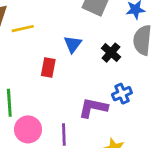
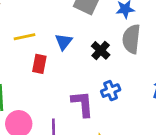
yellow line: (23, 29) -> (25, 37), moved
purple L-shape: (93, 108) -> (82, 104), turned 72

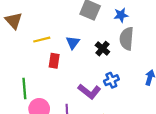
purple L-shape: (82, 104) -> (89, 91), turned 135

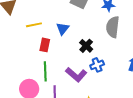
black cross: (102, 49) -> (86, 46), moved
green line: (24, 88) -> (45, 71), moved

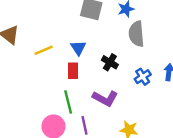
red rectangle: (45, 45) -> (73, 71), moved
blue cross: (97, 65) -> (143, 77), moved

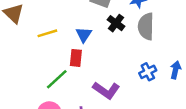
black cross: (110, 62) -> (116, 23), moved
green line: (68, 102) -> (57, 79), moved, turned 55

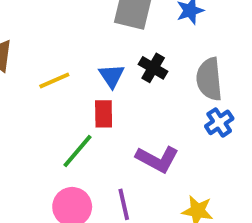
black cross: (116, 23) -> (153, 68), moved
gray semicircle: (146, 26) -> (209, 79), moved

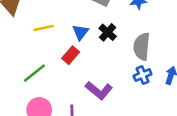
red rectangle: (104, 114) -> (71, 55), turned 30
green line: (77, 151) -> (34, 73), moved

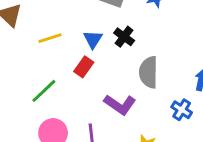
gray semicircle: (142, 46) -> (148, 72), moved
blue cross: (143, 75) -> (182, 110), moved, turned -30

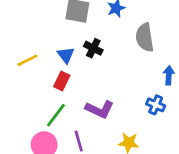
gray semicircle: (148, 72) -> (145, 37), moved
green line: (44, 91) -> (56, 115), moved

